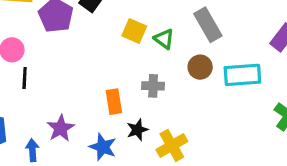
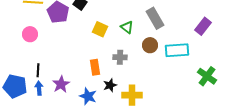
yellow square: (134, 31) -> (100, 29), moved
black line: (25, 78) -> (38, 70), moved
yellow cross: (172, 145) -> (132, 95), turned 30
blue arrow: (32, 150) -> (39, 88), moved

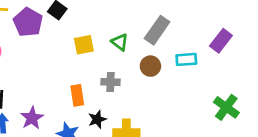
gray rectangle: (155, 18) -> (157, 30), turned 65
yellow square: (100, 29) -> (84, 45), turned -35
cyan rectangle: (177, 50) -> (186, 59), moved, size x0.7

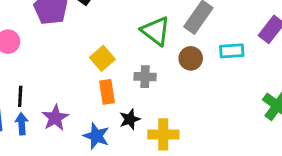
green triangle: (120, 42) -> (156, 31), size x1.5
yellow square: (84, 45) -> (102, 58), moved, turned -30

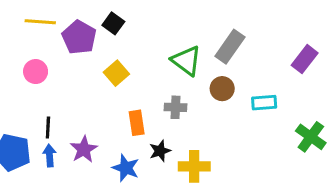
cyan rectangle: (232, 51) -> (264, 103), moved
yellow square: (102, 58) -> (116, 73), moved

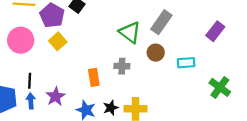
pink circle: (36, 72) -> (21, 40), size x1.5
yellow square: (116, 73) -> (58, 41), moved
black star: (160, 151) -> (111, 108), moved

